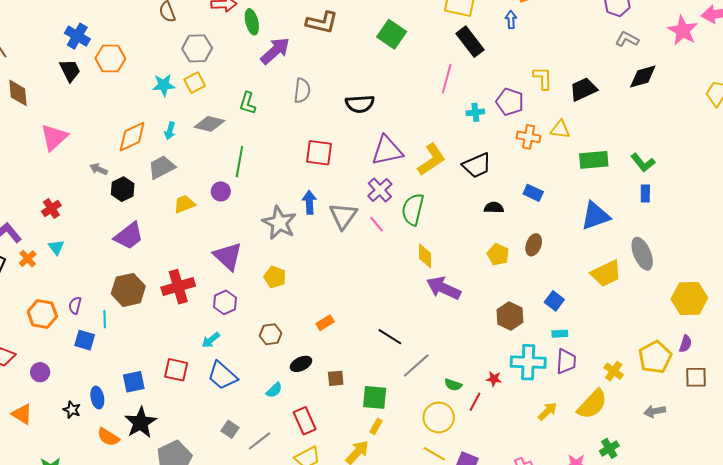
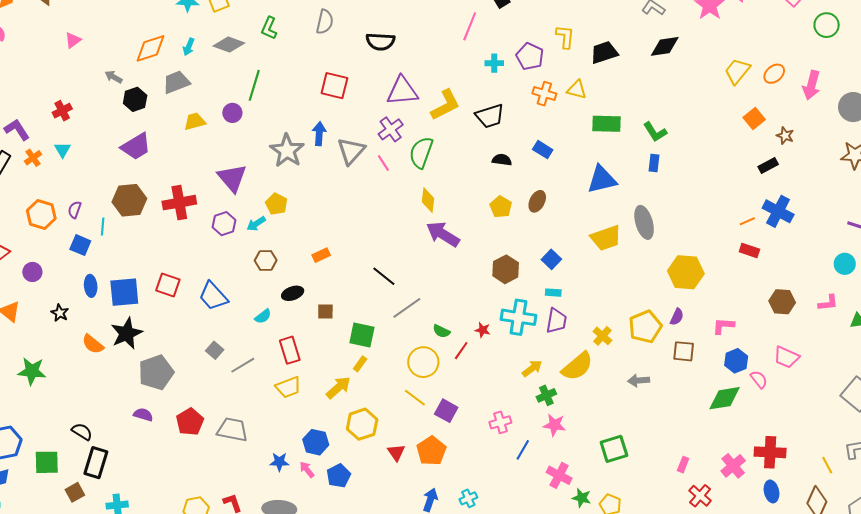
pink triangle: (54, 137) -> (73, 40), size x0.6
cyan arrow: (211, 340) -> (256, 224), moved
blue square: (134, 382) -> (124, 292), size x1.4
blue ellipse: (97, 398) -> (91, 286), moved
green cross: (609, 448) -> (546, 395), moved

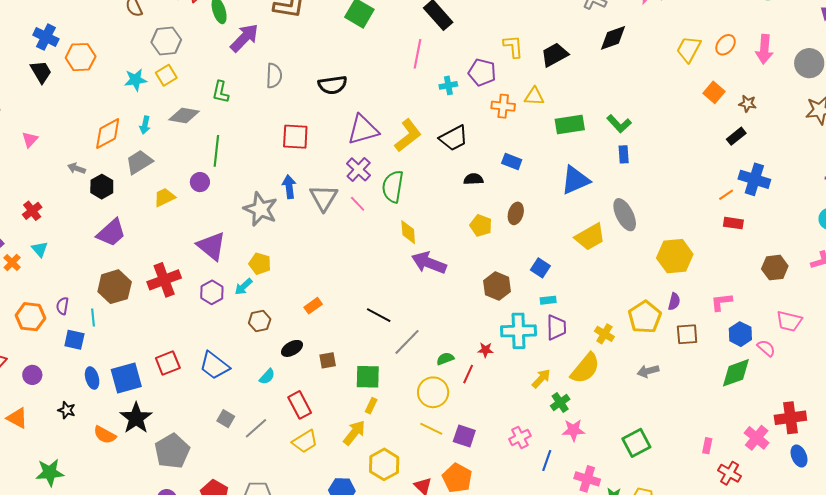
red square: (168, 285) -> (168, 363), turned -30
green semicircle: (441, 331) -> (445, 359), turned 144

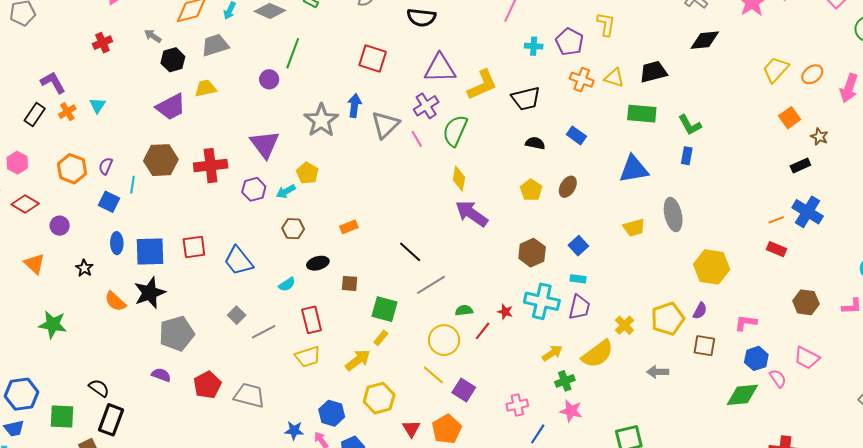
black trapezoid: (555, 55) -> (653, 72), moved
yellow trapezoid: (164, 197) -> (205, 88), moved
red cross: (32, 211) -> (102, 43), moved
yellow trapezoid: (590, 237) -> (634, 228), size x0.7

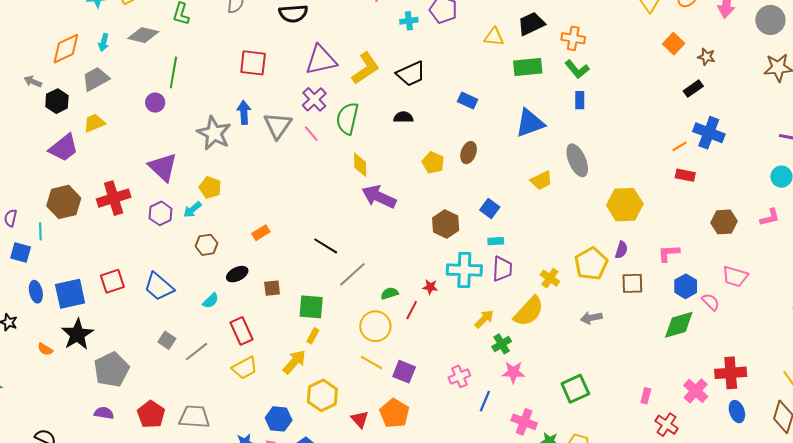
orange cross: (582, 80) -> (573, 38), moved
black semicircle: (535, 143) -> (403, 117), moved
orange semicircle: (115, 301) -> (45, 349), size x0.7

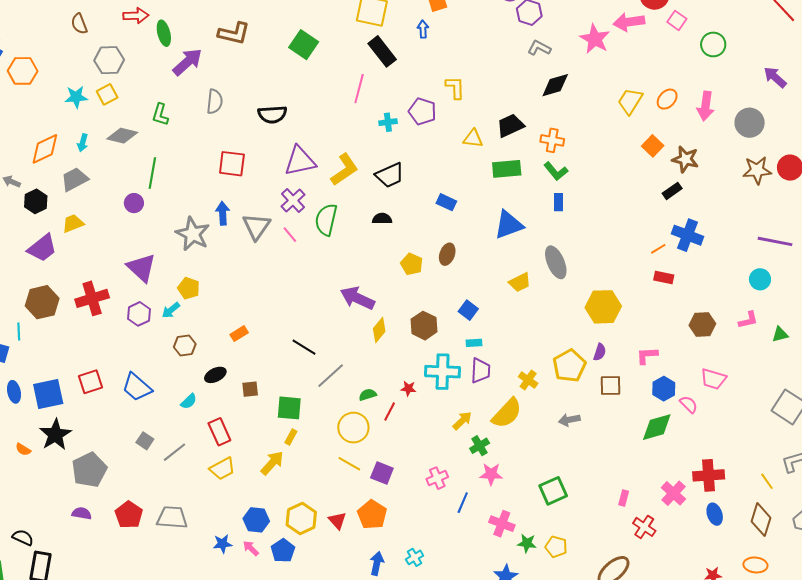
brown star: (706, 57) -> (685, 159), size x1.5
yellow diamond: (360, 165) -> (379, 330), moved, turned 40
yellow hexagon: (322, 395) -> (301, 518), moved

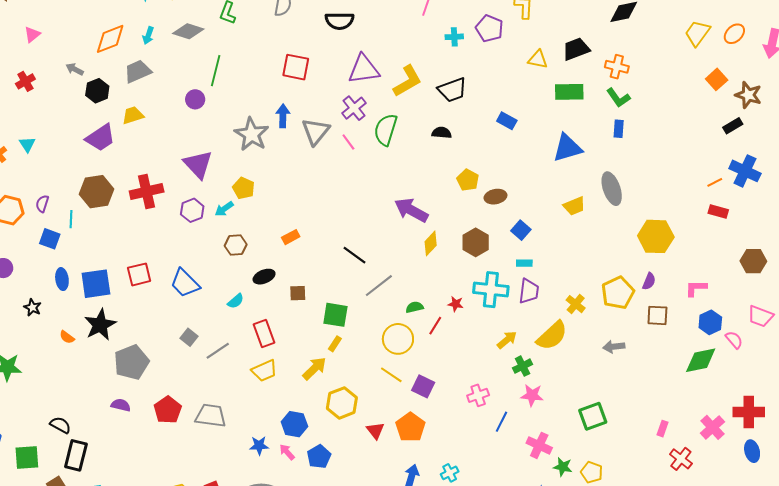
brown ellipse: (447, 254) -> (495, 197), moved, turned 55
yellow hexagon: (301, 518) -> (342, 403), moved

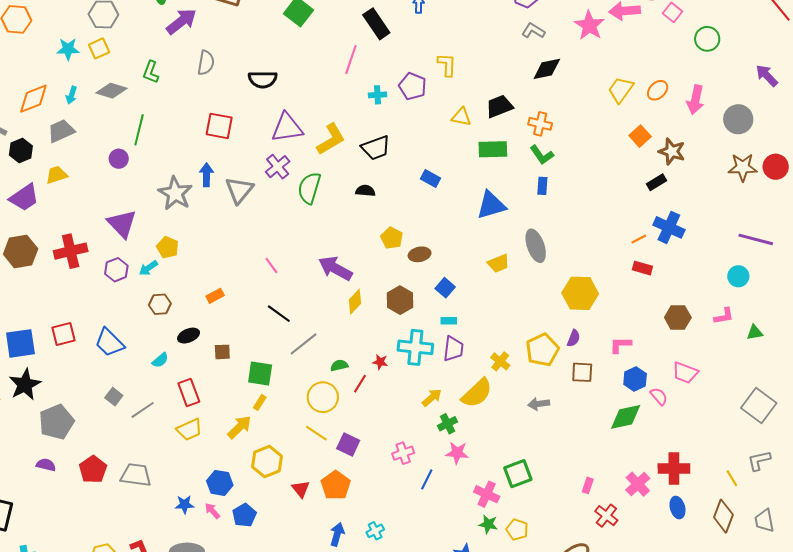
pink line: (348, 142) -> (271, 266), moved
pink cross: (539, 445) -> (487, 494), moved

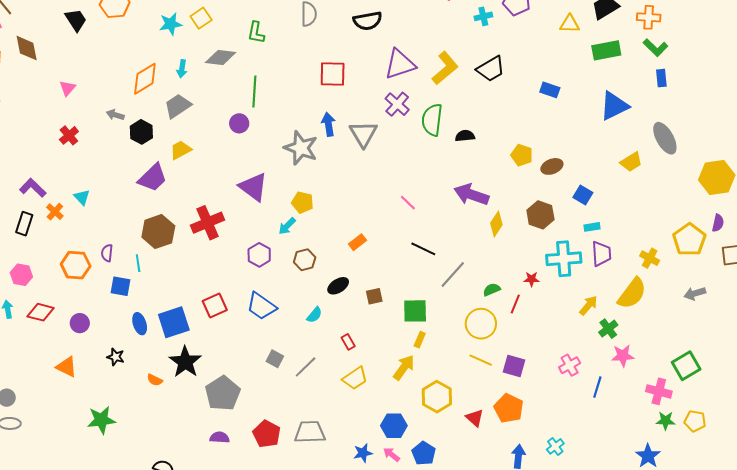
black semicircle: (365, 191) -> (465, 136), moved
purple hexagon: (116, 270) -> (259, 255), moved
red rectangle: (189, 393) -> (348, 342), size x0.6

